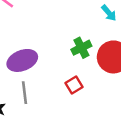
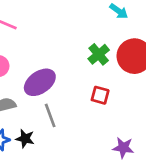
red square: (74, 85) -> (100, 95), turned -30

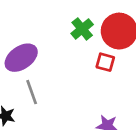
red square: (100, 95) -> (105, 62), moved

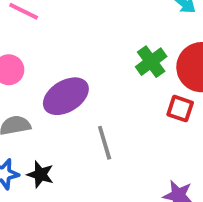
gray line: (32, 92) -> (105, 143), moved

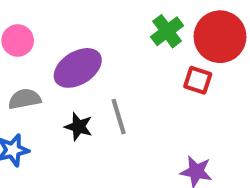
black star: (40, 174) -> (79, 127), moved

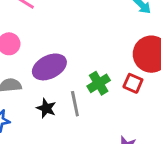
green cross: (167, 31) -> (99, 83), moved

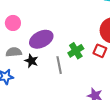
black star: (46, 108) -> (31, 61), moved

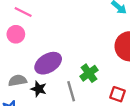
pink circle: (13, 23) -> (16, 34), moved
red square: (100, 51) -> (118, 94), moved

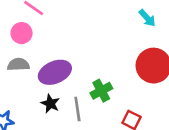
gray semicircle: (18, 80) -> (18, 64), moved
black star: (39, 89) -> (50, 104), moved

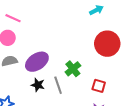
cyan arrow: (147, 18) -> (96, 10), turned -64

